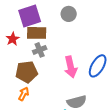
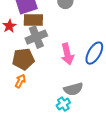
gray cross: (40, 50) -> (36, 37), size x1.5

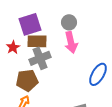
pink arrow: (67, 54) -> (71, 42), moved

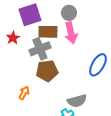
brown rectangle: (37, 41) -> (48, 32), moved
brown pentagon: (27, 80) -> (47, 71), moved

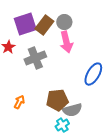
brown rectangle: (48, 32) -> (44, 25), moved, turned -54
brown pentagon: (47, 71) -> (57, 100), moved

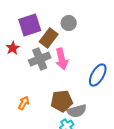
brown rectangle: (44, 25) -> (49, 38), moved
pink arrow: (66, 42) -> (62, 59), moved

